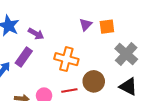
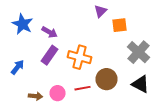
purple triangle: (86, 25) -> (100, 11), moved
purple rectangle: (24, 57) -> (50, 55), moved

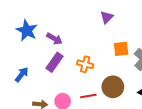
orange square: (120, 25) -> (121, 49), moved
orange cross: (80, 57) -> (85, 64), size x0.7

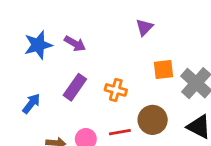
blue star: (27, 30) -> (38, 45), turned 30
purple arrow: (54, 39) -> (75, 44), moved

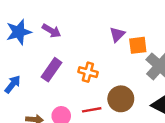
purple triangle: (144, 27) -> (117, 34), moved
orange square: (163, 69) -> (138, 45), moved

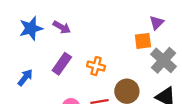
purple triangle: (117, 34) -> (157, 23), moved

